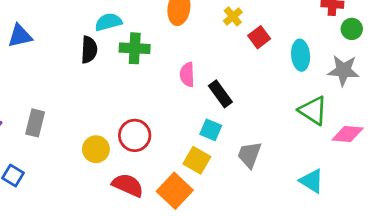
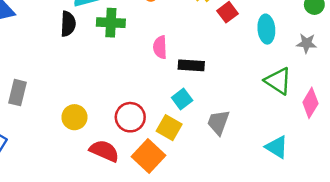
gray star: (343, 70) -> (307, 43), size x0.7
black rectangle: (220, 94) -> (191, 65), turned -50
cyan square: (211, 130) -> (182, 99), turned 30
pink diamond: (348, 134) -> (310, 103), turned -64
red circle: (135, 135) -> (130, 117), moved

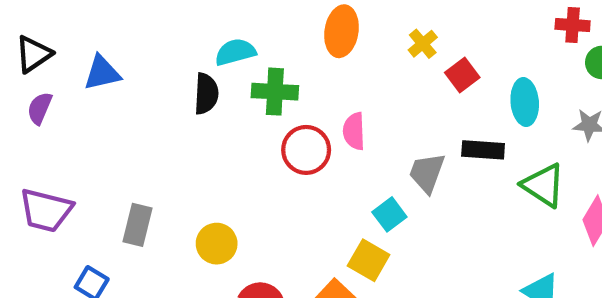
black rectangle: (191, 65) -> (483, 150), moved
gray rectangle: (17, 93) -> (137, 225), moved
red circle: (130, 117) -> (306, 150), moved
gray trapezoid: (218, 122) -> (427, 173), moved

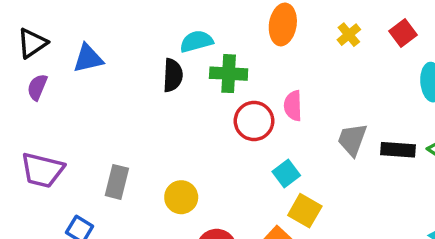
red square: (462, 75) -> (403, 33), moved
black rectangle: (483, 150) -> (398, 150), moved
cyan square: (389, 214) -> (286, 173), moved

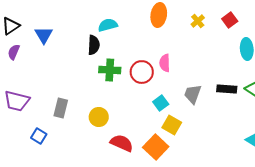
blue triangle: (88, 58) -> (44, 35), turned -48
green cross: (229, 74) -> (110, 70), moved
gray trapezoid: (352, 140) -> (193, 94), moved

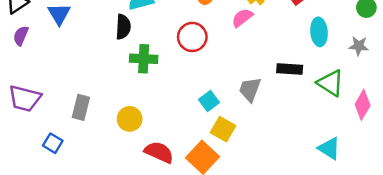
pink semicircle: (165, 63) -> (242, 18), moved, turned 54
red circle: (142, 72) -> (192, 37), moved
black rectangle: (227, 89) -> (290, 69), moved

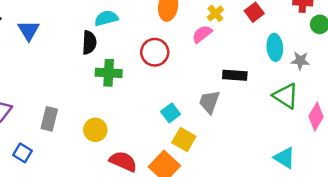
gray star: (359, 46) -> (300, 61), moved
black rectangle: (290, 69) -> (235, 75), moved

